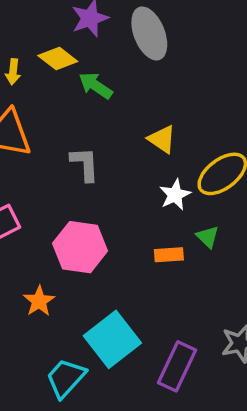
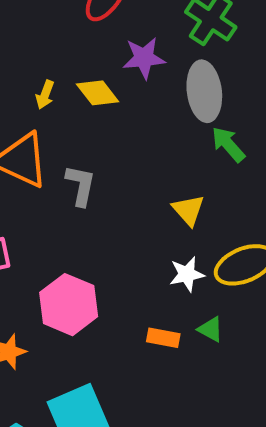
green arrow: (96, 86) -> (228, 144), moved
gray L-shape: (85, 164) -> (81, 185), moved
green triangle: (208, 237) -> (211, 329), turned -30

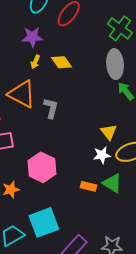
purple star: (144, 58) -> (32, 37), moved
yellow triangle: (188, 210) -> (109, 132), moved
green triangle: (211, 329) -> (112, 183), size x1.5

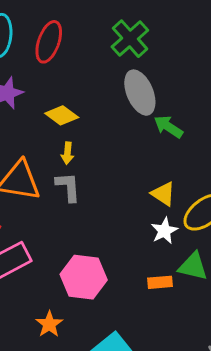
green cross: (120, 28) -> (130, 39), turned 30
yellow arrow: (35, 62) -> (67, 153), moved

